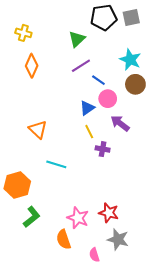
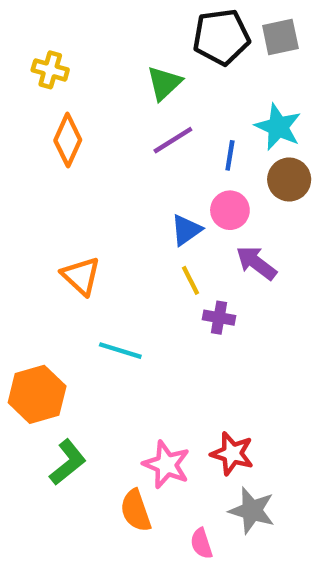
blue line: (98, 80) -> (230, 155), moved, turned 64

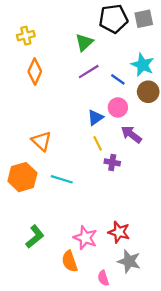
yellow cross: (50, 70) -> (26, 36), turned -30
blue line: (230, 155) -> (118, 79), turned -64
orange hexagon: (37, 394) -> (22, 177), moved

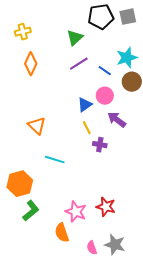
cyan star: (143, 65) -> (127, 58), turned 30
orange hexagon: (22, 177) -> (20, 184), moved
gray star: (129, 261) -> (115, 245), moved

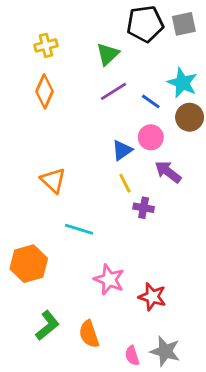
yellow cross: (23, 32) -> (46, 45), moved
cyan star: (127, 58) -> (182, 83), turned -30
green L-shape: (31, 211) -> (47, 325), moved
pink star: (76, 212) -> (109, 280), moved

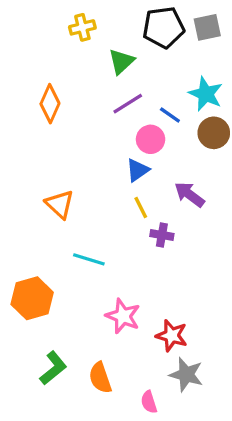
yellow cross: (46, 45) -> (82, 27), moved
pink circle: (151, 137) -> (151, 139), moved
gray star: (165, 351) -> (186, 375), moved

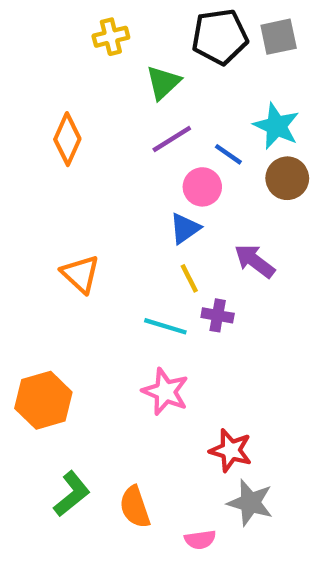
cyan line: (89, 259) -> (165, 326), moved
pink star: (123, 316) -> (165, 392), moved
pink semicircle: (149, 402) -> (200, 540), turned -80

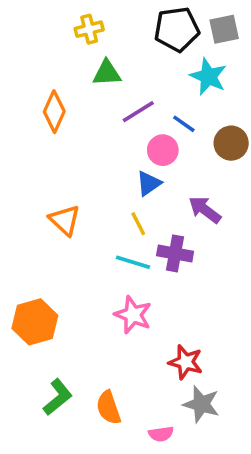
green triangle: (163, 82) -> (107, 73), moved, turned 40
cyan star: (276, 126) -> (208, 77), moved
yellow line: (189, 278) -> (138, 224), moved
purple cross: (218, 315) -> (175, 253), size x1.4

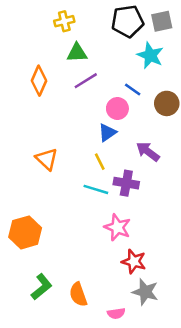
purple line: (138, 112) -> (86, 81), moved
pink star: (133, 315) -> (117, 227), moved

